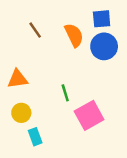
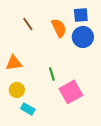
cyan rectangle: (35, 137) -> (28, 109), turned -40

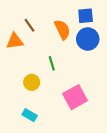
orange triangle: (14, 63) -> (15, 41), moved
green line: (52, 74) -> (52, 63), moved
yellow circle: (17, 90) -> (32, 82), moved

